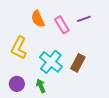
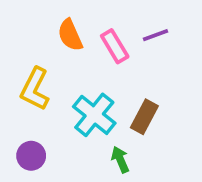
green arrow: (41, 86) -> (120, 159), moved

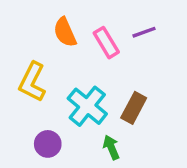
purple circle: (31, 156) -> (48, 144), moved

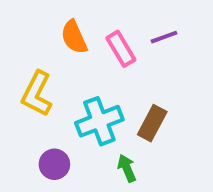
cyan cross: (87, 106) -> (99, 121), turned 30

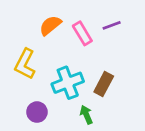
orange semicircle: (74, 37) -> (50, 25), turned 75

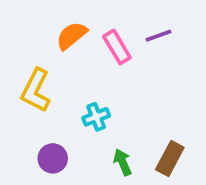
cyan cross: (68, 83) -> (96, 117), size x0.6
brown rectangle: (104, 84) -> (170, 158), moved

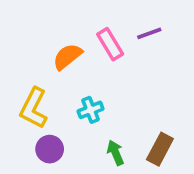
orange semicircle: (72, 36) -> (67, 57), moved
yellow L-shape: (36, 90) -> (34, 108), moved

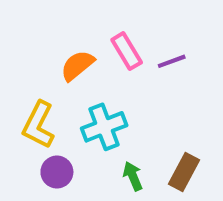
purple line: (149, 33) -> (172, 61), moved
cyan cross: (91, 110) -> (104, 127), size x1.5

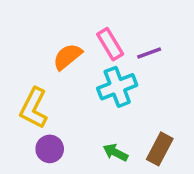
cyan cross: (104, 127) -> (117, 87), moved
green arrow: (133, 176) -> (115, 152), turned -40

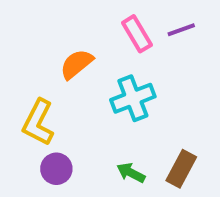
pink rectangle: (110, 44) -> (137, 34), moved
purple line: (149, 53) -> (181, 30), moved

